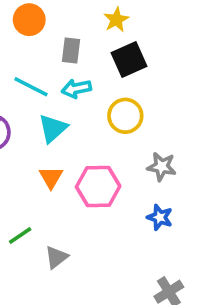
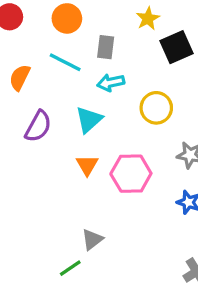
black square: (129, 60) -> (177, 47), moved
cyan line: (31, 87) -> (65, 62), moved
green line: (20, 235) -> (70, 268), moved

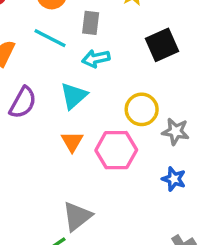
black square: (177, 47) -> (162, 45), moved
yellow circle: (156, 108) -> (142, 109), moved
gray triangle: (92, 239) -> (77, 216), size x1.4

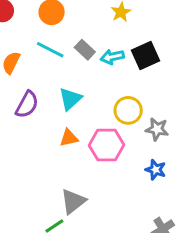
gray rectangle: (91, 23) -> (85, 50), moved, turned -54
cyan arrow: (96, 58) -> (112, 57), moved
orange triangle: (72, 142) -> (69, 138), turned 48

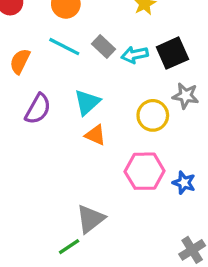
gray star: (157, 129) -> (186, 96), moved
orange triangle: (69, 138) -> (95, 135), moved, turned 36
pink hexagon: (106, 145) -> (145, 171), moved

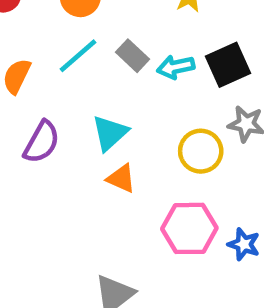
cyan line: (64, 47) -> (78, 56), turned -68

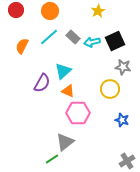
purple semicircle: (42, 142) -> (42, 83), moved
yellow circle: (201, 151) -> (110, 89), moved
pink hexagon: (189, 228) -> (78, 113), moved

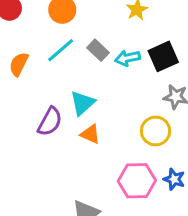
pink hexagon: (78, 113) -> (137, 181), moved

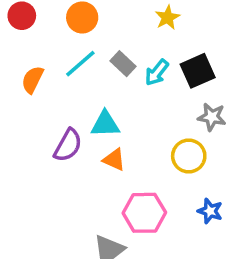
cyan arrow: (128, 58) -> (157, 73), turned -40
cyan triangle: (82, 103) -> (105, 124), turned 40
pink hexagon: (137, 181) -> (144, 213), moved

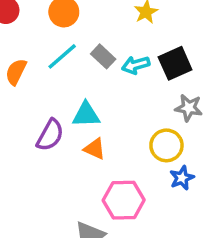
cyan arrow: (157, 73) -> (136, 65), turned 36
blue star: (210, 211) -> (182, 178), moved, turned 30

